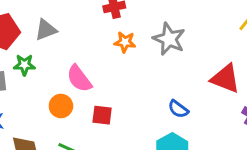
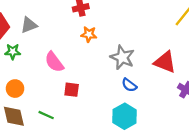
gray star: (169, 39) -> (122, 57), moved
orange circle: (61, 106) -> (15, 89), moved

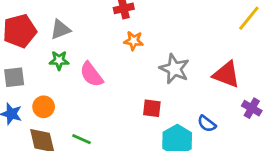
green star: (13, 52) -> (59, 60), moved
blue semicircle: (129, 85) -> (207, 124), moved
red square: (72, 90) -> (152, 108), moved

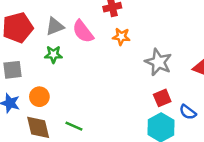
pink semicircle: (91, 74) -> (83, 31), moved
red square: (152, 108) -> (162, 98), moved, turned -30

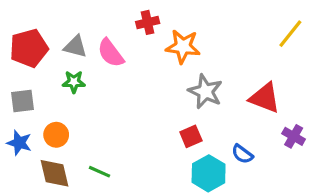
gray triangle: (55, 26) -> (75, 47), turned 36
orange star: (121, 37) -> (183, 47), moved, size x1.5
red square: (162, 98) -> (191, 136), moved

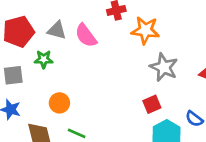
green star: (74, 82) -> (44, 59), moved
orange circle: (56, 135) -> (59, 103), moved

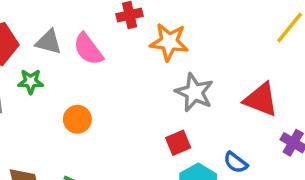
orange circle: (59, 103) -> (77, 119), moved

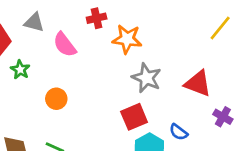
gray triangle: (49, 42) -> (34, 22), moved
green star: (31, 82) -> (20, 70), turned 30
red square: (178, 143) -> (134, 117), size x1.4

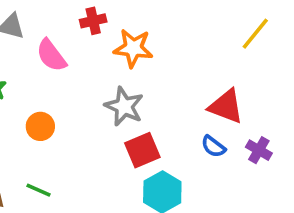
gray star: (147, 78) -> (124, 106), moved
blue semicircle: (178, 132) -> (213, 146), moved

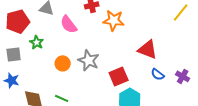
gray star: (124, 106) -> (89, 60), moved
red triangle: (226, 106) -> (148, 49), moved

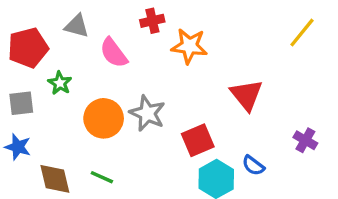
red triangle: (148, 49) -> (247, 95), turned 30
orange circle: (63, 63) -> (104, 118), size x1.5
blue semicircle: (158, 74) -> (253, 165), moved

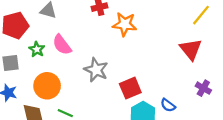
pink semicircle: (114, 53) -> (62, 45), moved
red triangle: (247, 95) -> (191, 49), moved
orange circle: (104, 118) -> (47, 86), moved

